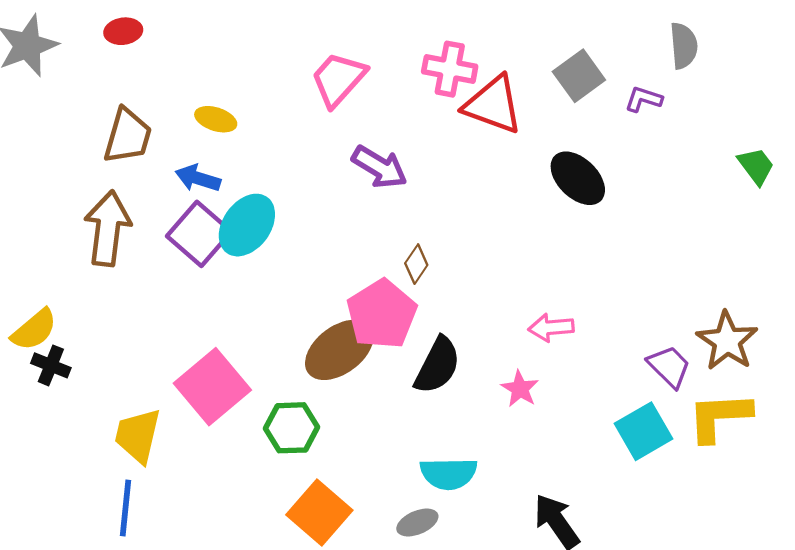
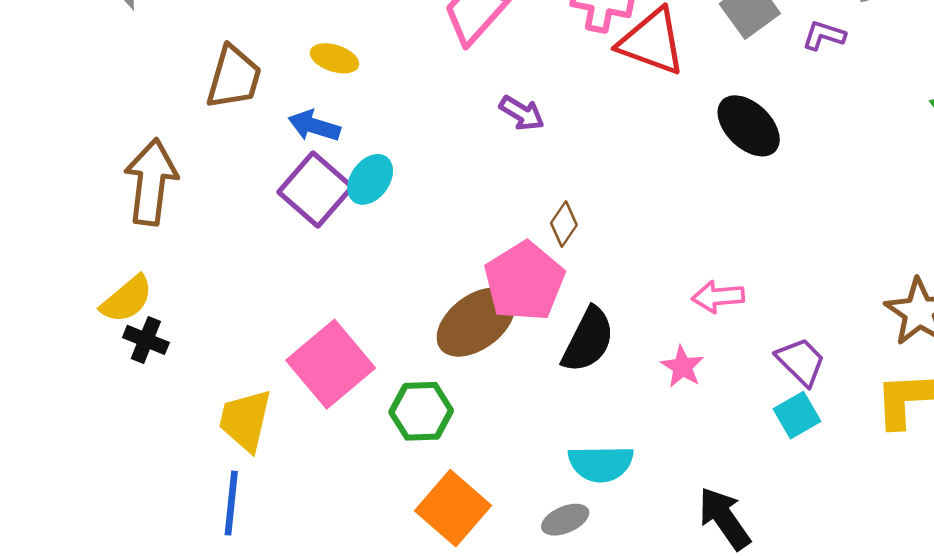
purple arrow: (380, 167) -> (522, 113), size x0.7
cyan ellipse: (247, 225) -> (370, 179), size x0.7
brown arrow: (108, 228) -> (151, 182), moved
purple trapezoid: (669, 367) -> (801, 362), moved
cyan square: (644, 431) -> (797, 415), moved, size x0.7

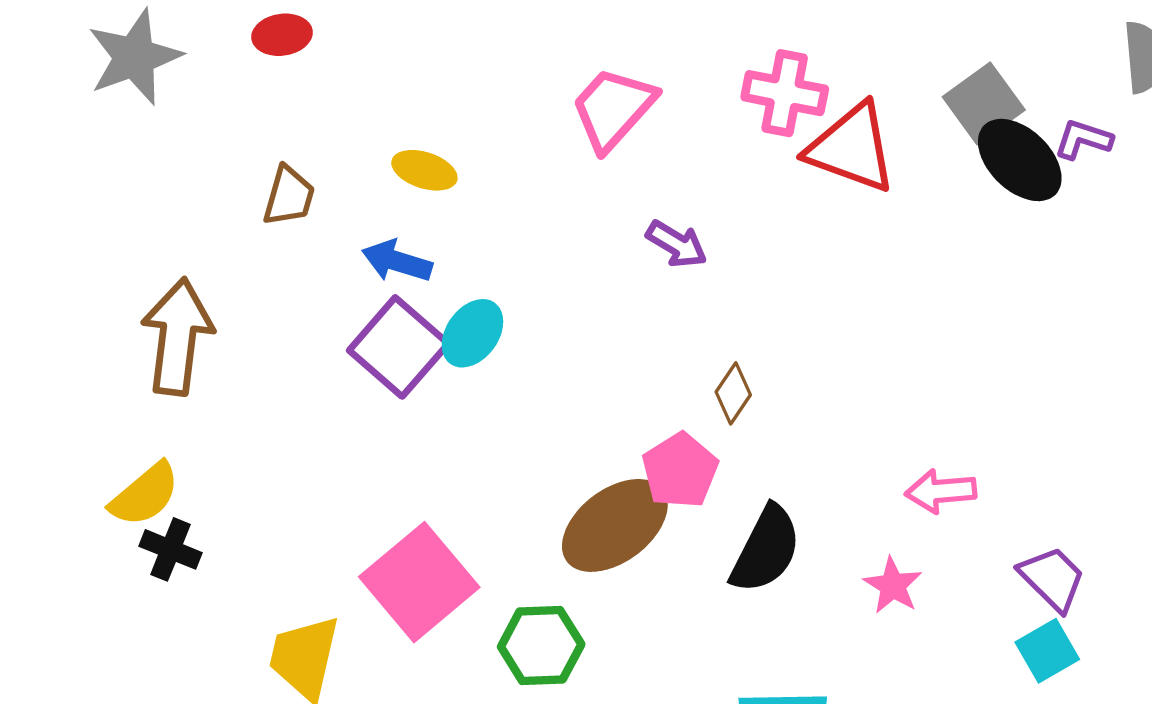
brown trapezoid: (234, 77) -> (289, 196), size x0.7
black ellipse: (749, 126) -> (1020, 160), moved
pink pentagon: (524, 281) -> (680, 471), size x0.7

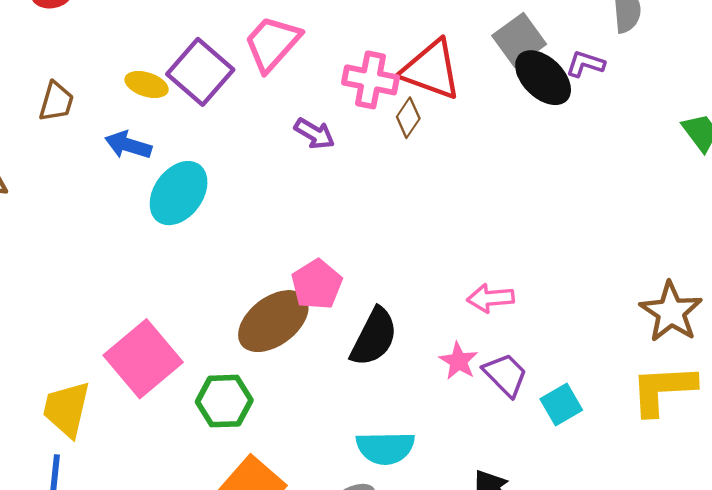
pink cross: (785, 93) -> (370, 80), moved
cyan ellipse: (472, 333) -> (179, 193), size x1.4
purple square: (399, 347) -> (200, 72), moved
brown diamond: (733, 393) -> (408, 118), moved
purple trapezoid: (1052, 579) -> (505, 375), moved

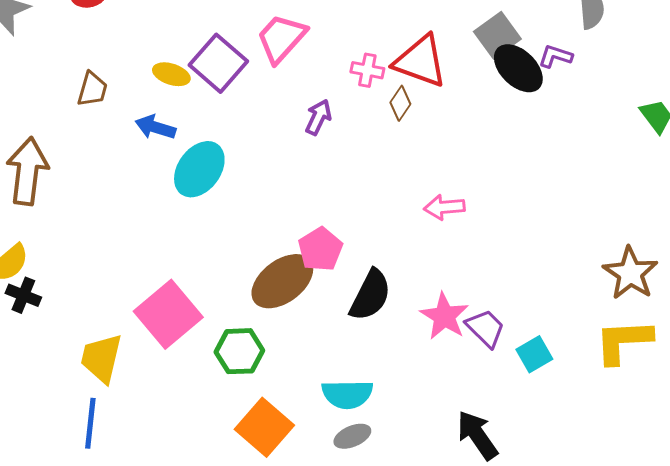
pink cross: (370, 80) -> (367, 70), size x0.7
purple arrow: (314, 134) -> (318, 117), turned -96
pink arrow: (490, 298) -> (444, 207), moved
pink star: (458, 361) -> (444, 316), size x1.4
cyan semicircle: (385, 448) -> (347, 394), moved

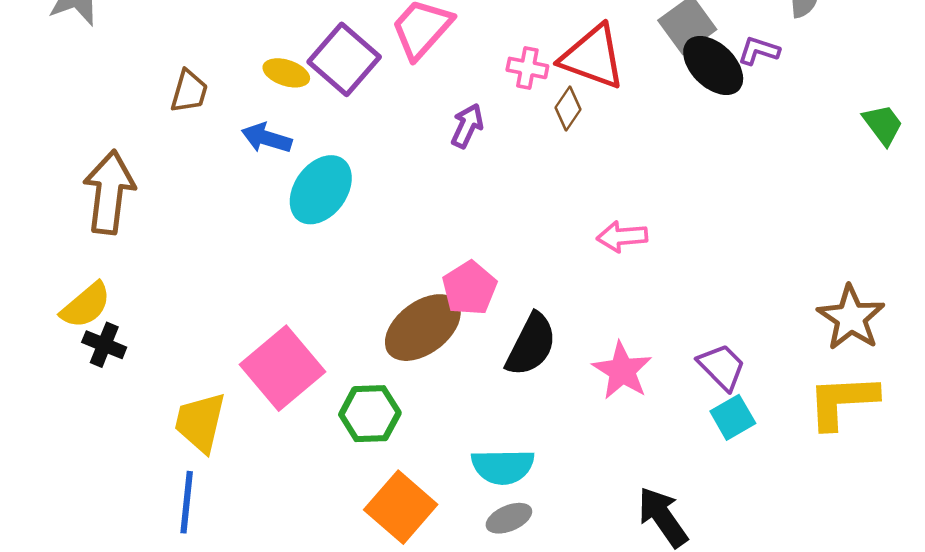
purple trapezoid: (485, 328) -> (722, 367), moved

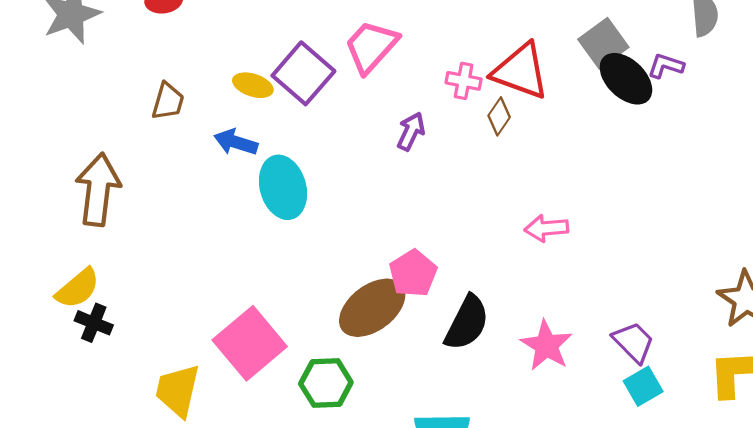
cyan ellipse: (321, 190) -> (283, 187), turned -52

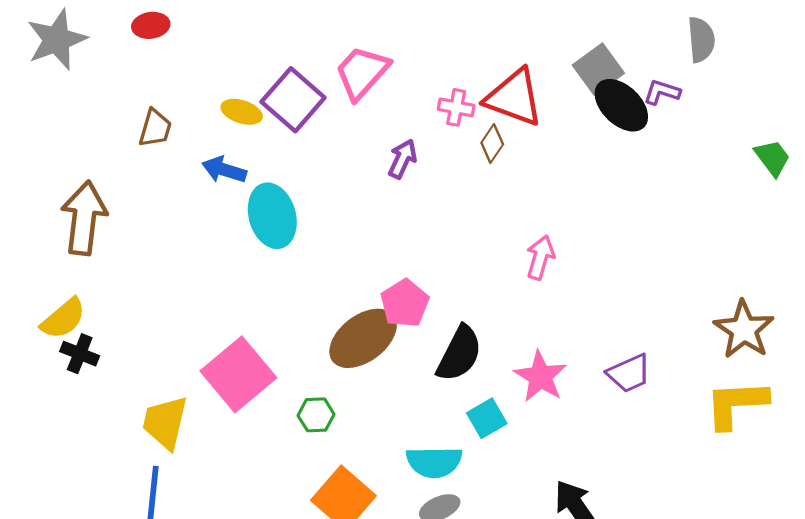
pink arrow: (546, 228) -> (540, 257), turned 111
purple trapezoid: (633, 342) -> (629, 373), turned 111
green hexagon: (326, 383) -> (316, 415), size x0.7
cyan square: (643, 386) -> (487, 418), moved

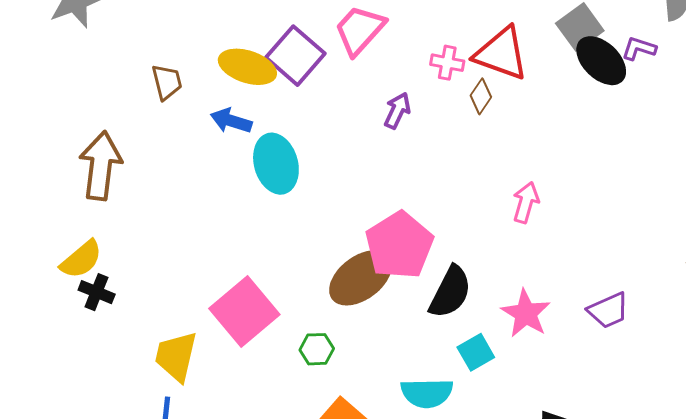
yellow ellipse: (242, 112) -> (247, 67), size x1.5
brown trapezoid: (155, 128) -> (167, 82), turned -30
pink pentagon: (405, 303) -> (399, 245), size x1.5

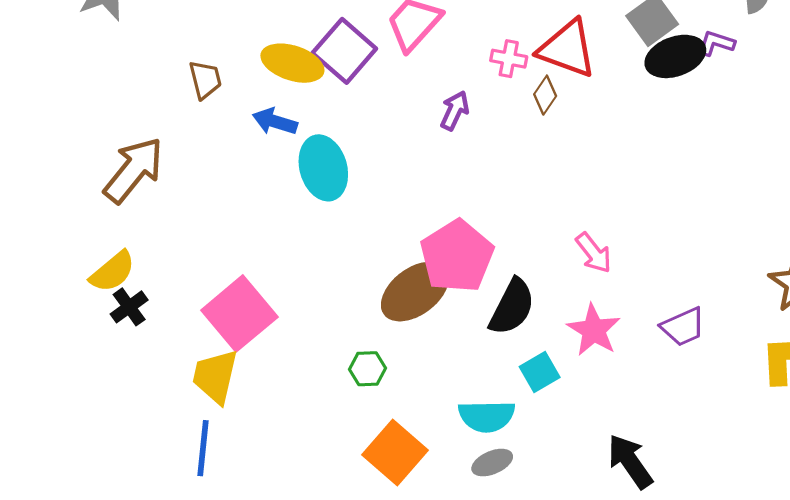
black ellipse: (601, 61) -> (675, 56), turned -64
brown arrow: (101, 166) -> (134, 170), turned 32
pink arrow: (526, 202) -> (594, 253), moved, turned 126
black cross: (97, 292) -> (129, 307), turned 32
pink square: (244, 311) -> (239, 314), moved

